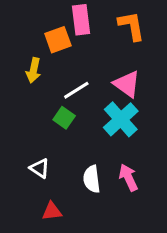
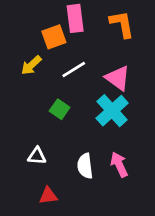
yellow arrow: (33, 70) -> (31, 65), turned 35
white line: (76, 90) -> (74, 69), moved
white triangle: (40, 168) -> (37, 156), turned -30

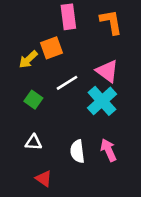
orange square: (54, 37) -> (52, 48), moved
white line: (74, 69) -> (67, 83), moved
green square: (60, 109) -> (33, 100), moved
red triangle: (48, 196) -> (44, 179), turned 42

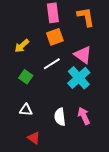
orange square: (52, 48) -> (55, 37), moved

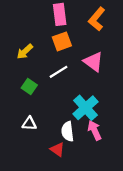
orange L-shape: (86, 17) -> (97, 19), turned -130
cyan cross: (79, 78) -> (85, 108), moved
red triangle: (34, 138) -> (57, 149), moved

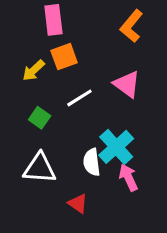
pink rectangle: (60, 14) -> (53, 20), moved
orange square: (62, 41) -> (64, 57), moved
white triangle: (29, 124) -> (40, 168), size x1.6
white semicircle: (67, 131) -> (92, 162), moved

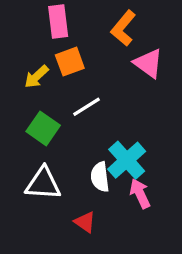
orange L-shape: (131, 26) -> (123, 28), moved
pink triangle: (127, 84) -> (148, 63), moved
green square: (40, 118) -> (43, 128), size x1.4

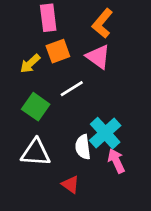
pink triangle: (148, 63) -> (98, 57), moved

